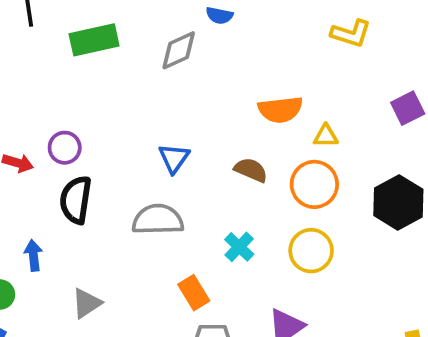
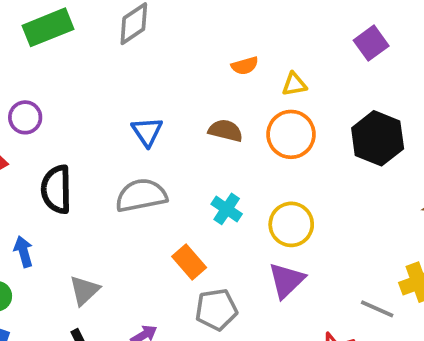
orange semicircle: (280, 110) -> (245, 66), size x0.6
purple circle: (65, 148) -> (25, 117), moved
yellow circle: (311, 251) -> (291, 224), moved

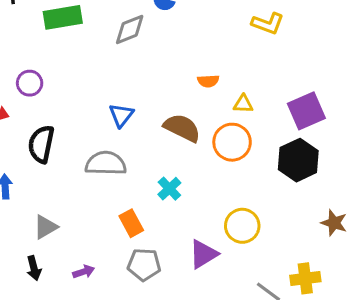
purple square: (371, 43) -> (306, 111), moved, size x1.4
brown semicircle: (226, 131) -> (182, 128), size x1.4
yellow circle: (291, 224) -> (242, 226), moved

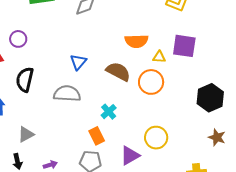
orange semicircle: (208, 81) -> (136, 41), size x1.6
purple square: (306, 111) -> (184, 46), moved, turned 30
black hexagon: (298, 160) -> (210, 98), moved
orange rectangle: (131, 223) -> (97, 136), moved

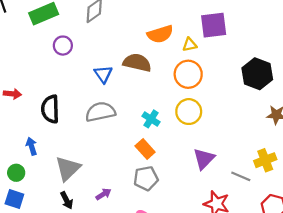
purple circle: (18, 39) -> (63, 46), moved
brown semicircle: (118, 72) -> (137, 63), moved
gray triangle: (26, 134) -> (68, 168), size x1.4
yellow circle: (156, 138) -> (189, 112), moved
purple triangle: (130, 156) -> (204, 159), moved

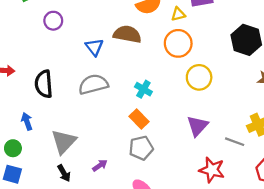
yellow circle: (189, 112) -> (199, 77), moved

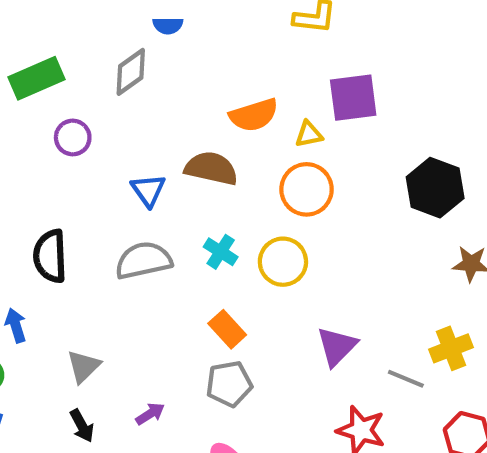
yellow circle: (199, 77) -> (283, 262), moved
cyan cross: (143, 89) -> (221, 252), moved
gray triangle: (64, 142) -> (84, 366), size x0.7

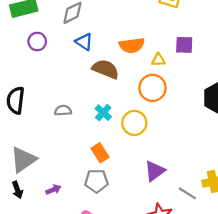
purple square: (353, 98) -> (184, 45), size x0.7
blue triangle: (148, 190) -> (84, 42), moved, turned -30
gray semicircle: (143, 260) -> (63, 110), size x0.6
gray triangle: (84, 366) -> (23, 160), size x1.5

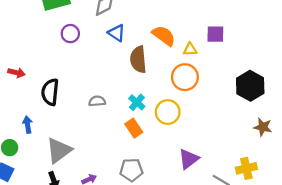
orange semicircle: (132, 45) -> (164, 36), turned -135
brown semicircle: (106, 69) -> (138, 59), turned -116
orange rectangle: (100, 153) -> (134, 128), moved

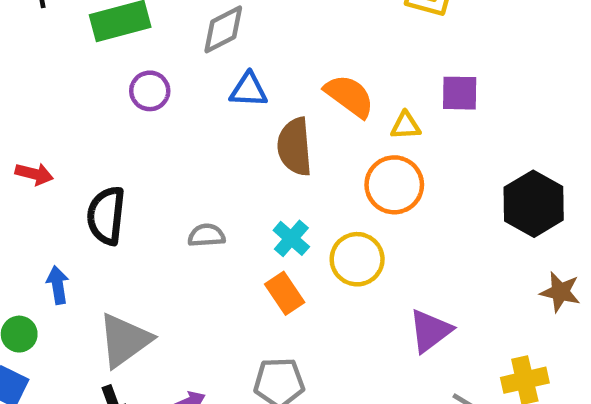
blue triangle: (117, 33) -> (249, 90), turned -30
purple triangle: (189, 159) -> (430, 331), moved

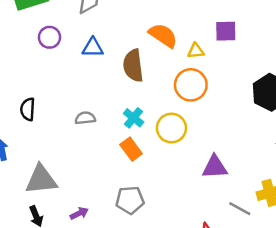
blue triangle: (249, 90) -> (93, 48), moved
black semicircle: (106, 216) -> (28, 109), size x0.7
purple triangle: (430, 331) -> (215, 167), turned 36
gray triangle: (125, 340) -> (41, 180), turned 32

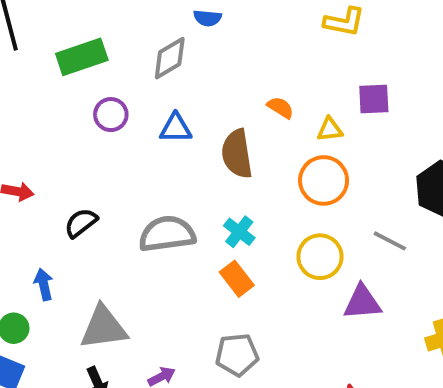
orange semicircle: (163, 35) -> (280, 108), size x0.6
black semicircle: (28, 109) -> (81, 223), turned 50
gray semicircle: (85, 118) -> (167, 234), size x1.8
yellow circle: (171, 128) -> (320, 257), moved
gray line: (240, 209) -> (390, 241), moved

